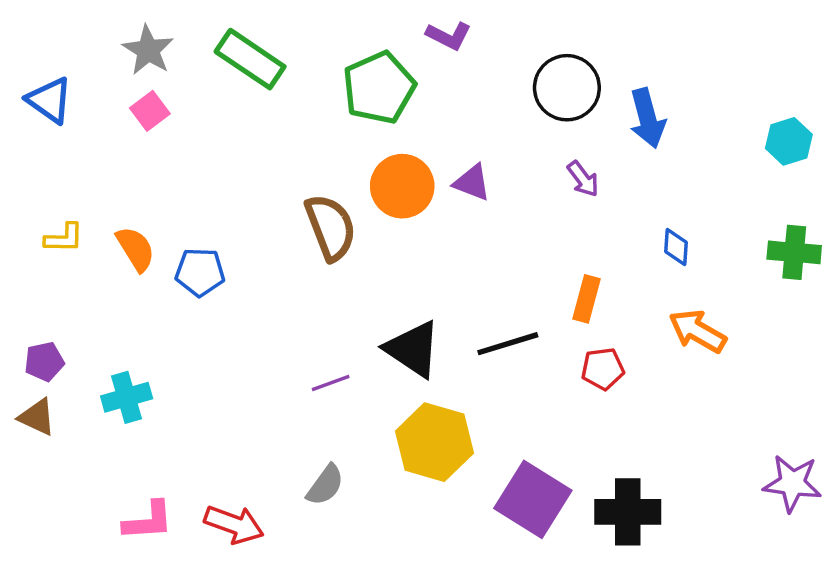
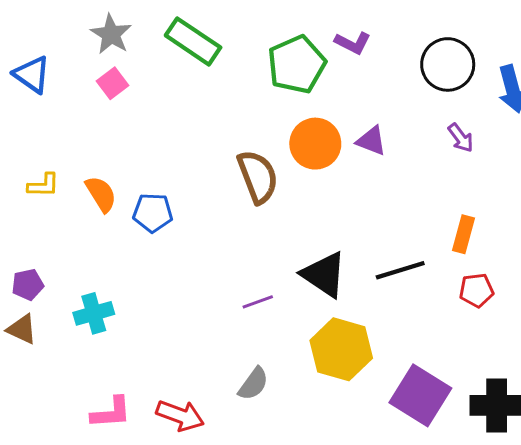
purple L-shape: (449, 36) -> (353, 43), moved

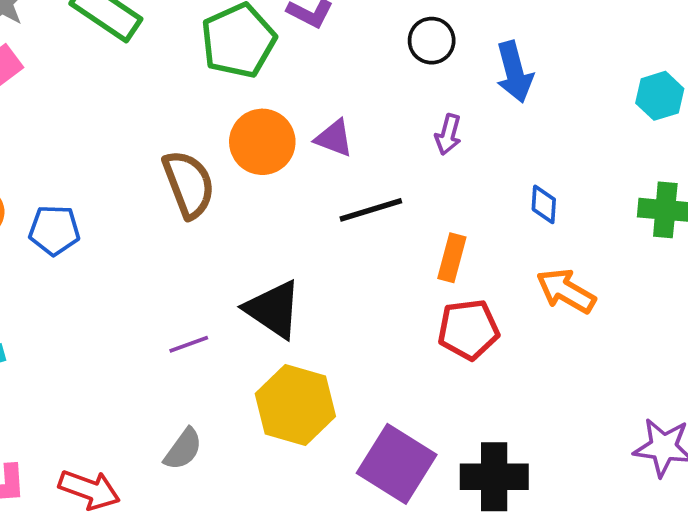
black circle: (448, 64) -> (432, 41), size x0.7
purple arrow: (461, 138) -> (448, 134), turned 52
black line: (400, 270) -> (371, 210), moved
red pentagon: (476, 290) -> (468, 330), size x1.4

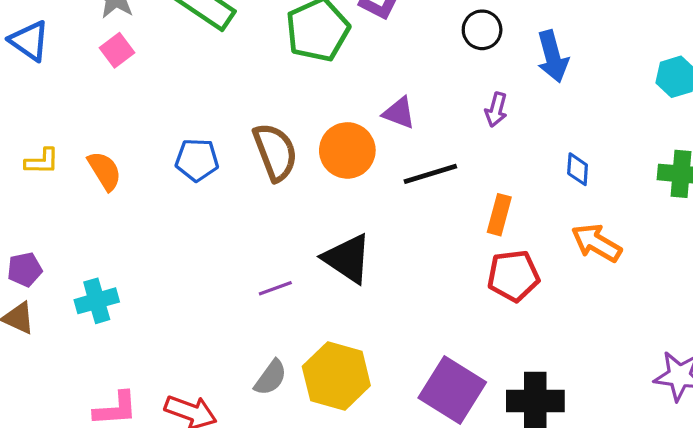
orange circle: (262, 142) -> (347, 150), moved
blue pentagon: (54, 230) -> (197, 160), moved
yellow hexagon: (295, 405) -> (336, 376), moved

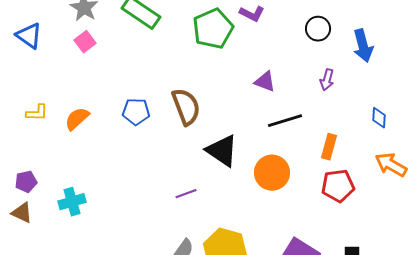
orange circle: (347, 150) -> (272, 173), moved
orange semicircle: (105, 171) -> (77, 119), turned -100
black triangle: (347, 259) -> (222, 151), moved

